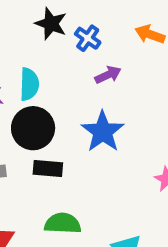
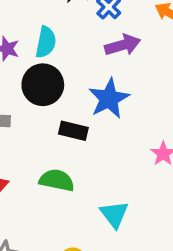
purple arrow: (108, 75) -> (123, 45), size x1.4
black rectangle: (48, 168) -> (73, 131), moved

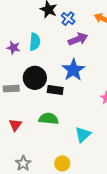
black circle: (43, 85) -> (35, 78), moved
cyan triangle: (114, 214) -> (83, 135), turned 30

